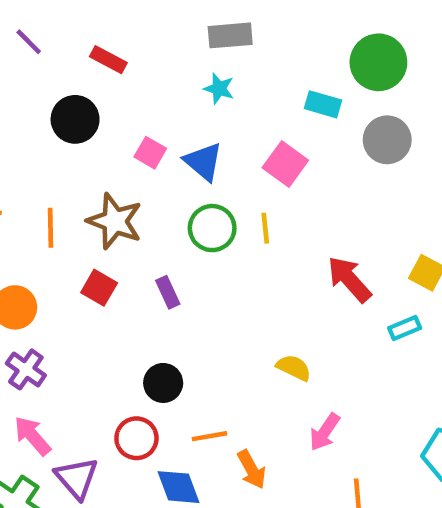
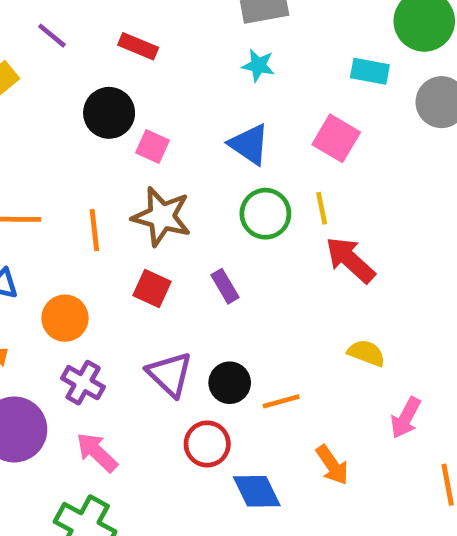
pink square: (150, 153) -> (153, 147), moved
red arrow: (349, 279) -> (350, 260), moved
orange line: (210, 436) -> (281, 401), moved
purple triangle: (77, 478) -> (170, 374), moved

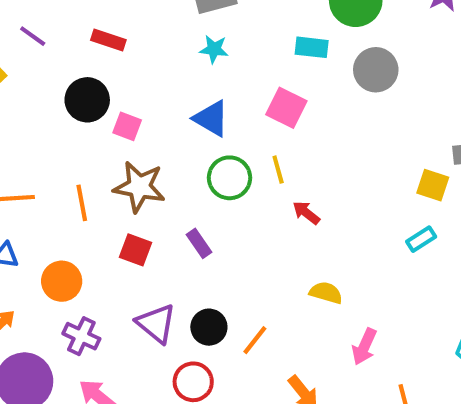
red arrow: (350, 260) -> (306, 213), size x0.6
orange line: (281, 401) -> (255, 340), turned -32

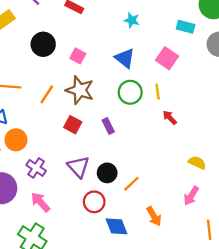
black circle: (87, 100) -> (43, 44), moved
orange line: (82, 203) -> (47, 94), turned 36
orange circle: (62, 281) -> (16, 140), moved
yellow semicircle: (326, 293) -> (197, 163), moved

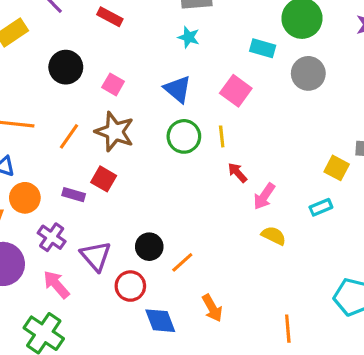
purple rectangle: (108, 126) -> (74, 195), moved, turned -49
purple triangle: (78, 167) -> (96, 256), moved
pink arrow: (191, 196) -> (264, 196), moved

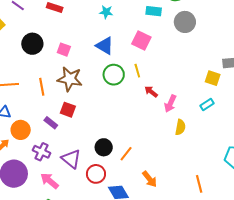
orange line: (69, 136) -> (42, 87), turned -36
purple rectangle: (74, 195) -> (51, 123), turned 32
yellow semicircle: (274, 236) -> (180, 127), turned 84

